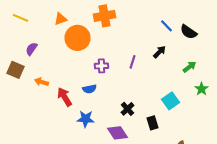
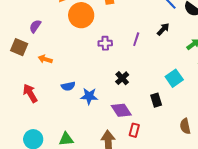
blue semicircle: (90, 89) -> (68, 86), moved
red arrow: (64, 97) -> (30, 93), moved
black cross: (128, 109) -> (122, 78), moved

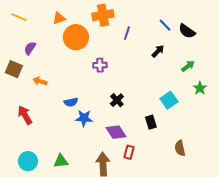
purple line: (136, 39) -> (127, 33), moved
blue semicircle: (68, 86) -> (71, 102), moved

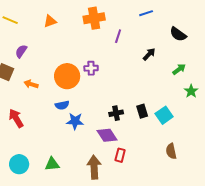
blue line: (165, 25) -> (146, 13), moved, turned -64
orange circle: (76, 37) -> (67, 76), moved
black cross: (117, 100) -> (116, 113), moved, turned 32
cyan square: (169, 100) -> (164, 115), moved
black rectangle: (151, 122) -> (142, 111), moved

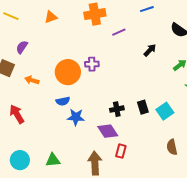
purple line: (118, 36) -> (119, 32), turned 48

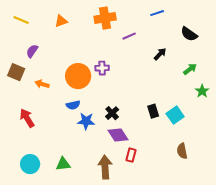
black cross: (117, 109) -> (112, 113), moved, turned -32

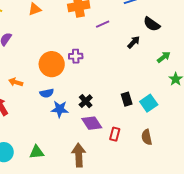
black semicircle: (189, 34) -> (152, 24), moved
orange arrow: (42, 84) -> (16, 82), moved
brown semicircle: (182, 151) -> (147, 137), moved
red rectangle: (131, 155) -> (115, 134), moved

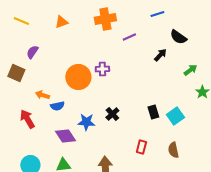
blue semicircle: (47, 93) -> (57, 106), moved
purple diamond: (92, 123) -> (65, 136), moved

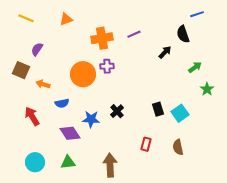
blue line: (157, 14) -> (197, 14), moved
orange cross: (105, 19) -> (102, 38), moved
black semicircle: (178, 37) -> (183, 34), turned 36
orange arrow: (42, 95) -> (43, 84), moved

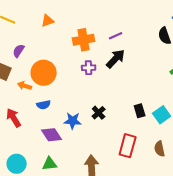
black arrow: (165, 52) -> (116, 59), moved, size x1.5
orange circle: (83, 74) -> (44, 73), moved
red rectangle: (146, 144) -> (128, 146), size x1.6

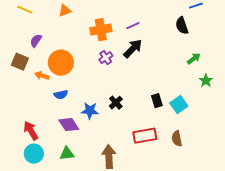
purple cross: (89, 68) -> (106, 58), turned -32
red arrow: (14, 118) -> (31, 131), moved
red rectangle: (128, 146) -> (145, 136), turned 65

